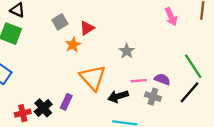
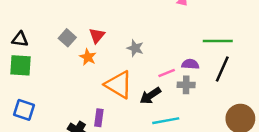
gray star: (127, 51) -> (135, 48), moved
green line: (193, 66) -> (218, 41), turned -40

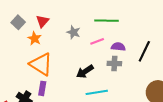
green line: (218, 41) -> (107, 21), moved
pink line: (167, 73) -> (97, 41), moved
orange triangle: (119, 85) -> (41, 64), moved

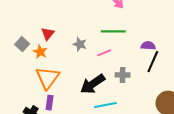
gray square: (18, 22) -> (22, 44), moved
purple semicircle: (118, 47) -> (148, 46), moved
orange triangle: (41, 64) -> (48, 78), turned 35
black arrow: (85, 72) -> (93, 84), size x1.4

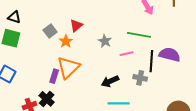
purple semicircle: (148, 46) -> (170, 55), size x1.5
black line: (153, 62) -> (151, 61), moved, turned -30
black arrow: (93, 84) -> (110, 81), size x0.7
purple rectangle: (50, 103) -> (54, 76), moved

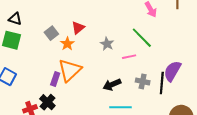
green line: (139, 35) -> (142, 38), turned 35
purple semicircle: (170, 55) -> (172, 71), moved, turned -75
black line: (151, 61) -> (162, 83), moved

